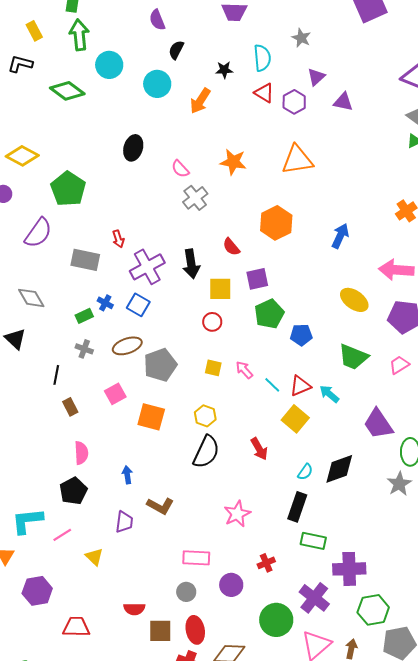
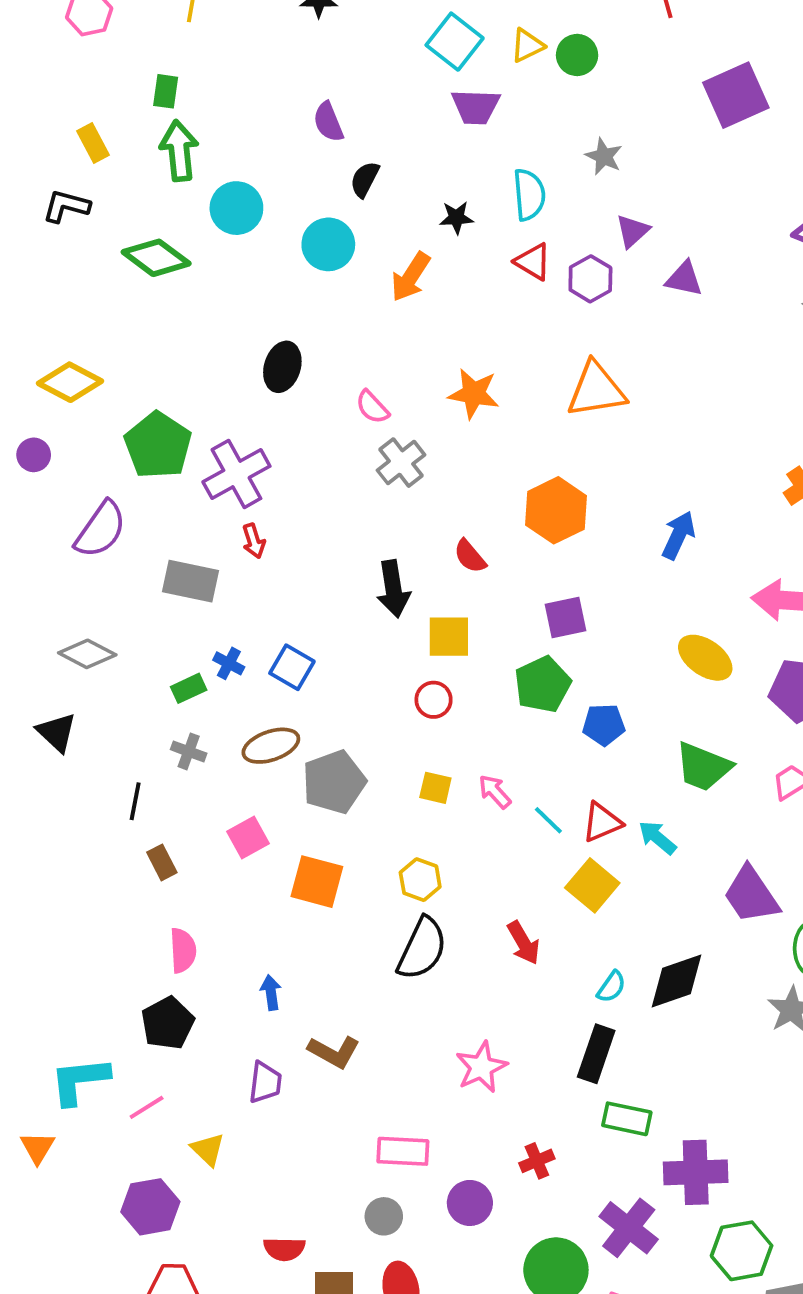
purple cross: (147, 267) -> (236, 474), moved
purple square: (257, 279) -> (566, 617), moved
gray diamond: (31, 298) -> (87, 654), turned -32
purple hexagon: (37, 591) -> (150, 1207), moved

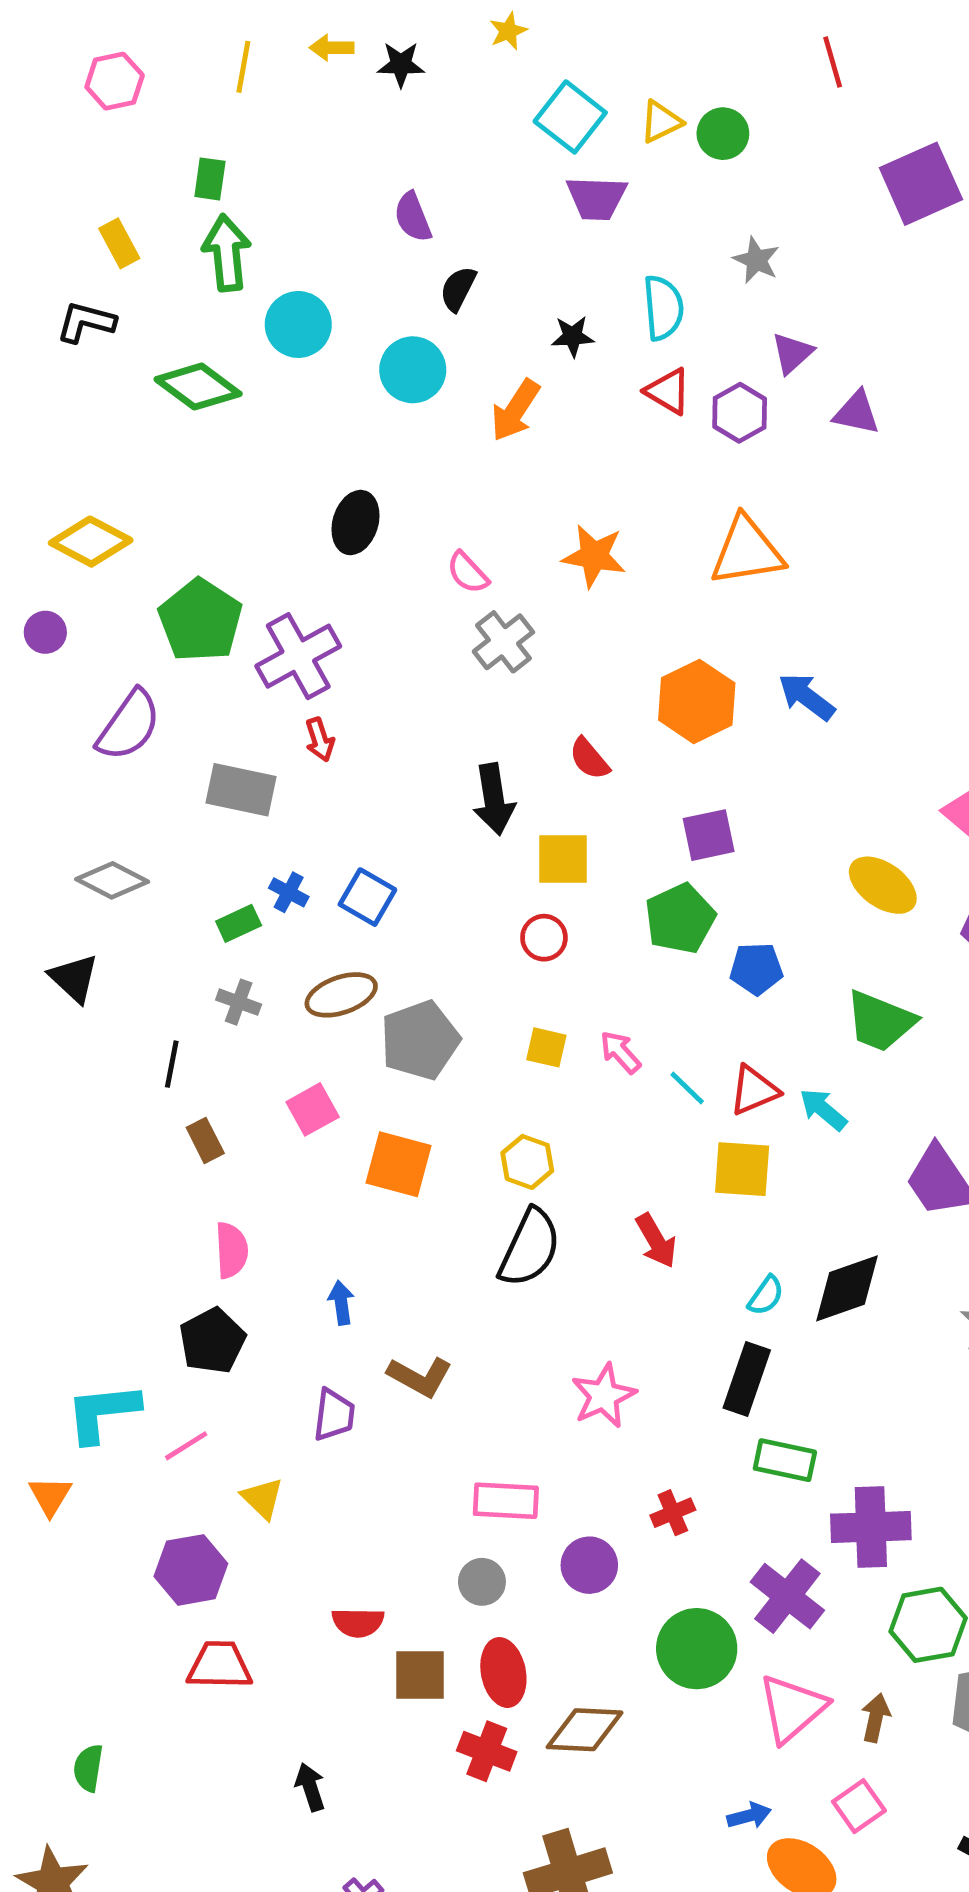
blue arrow: (678, 535) -> (806, 697), moved, turned -78
yellow square: (592, 885) -> (742, 1169), turned -36

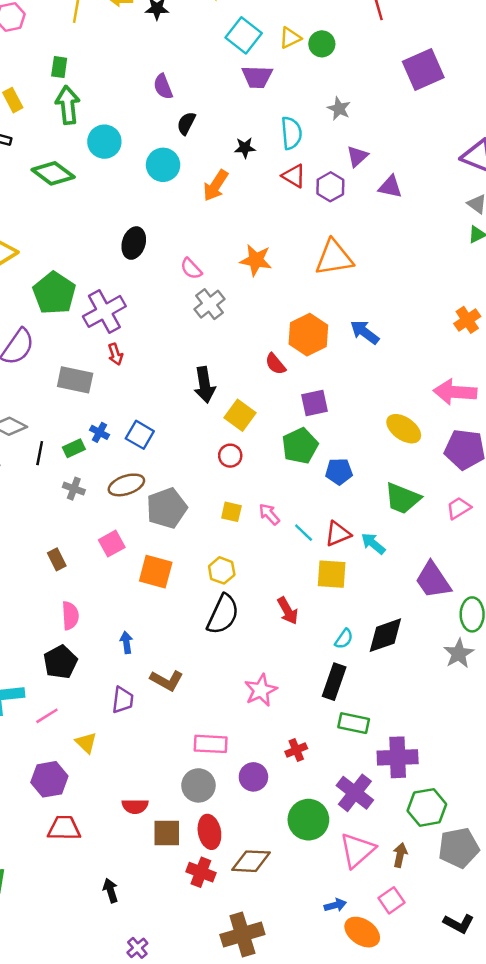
red semicircle: (589, 759) -> (275, 364), moved
yellow square: (563, 859) -> (240, 415), turned 36
black line: (172, 1064) -> (40, 453), moved
gray circle: (482, 1582) -> (198, 785), size x1.4

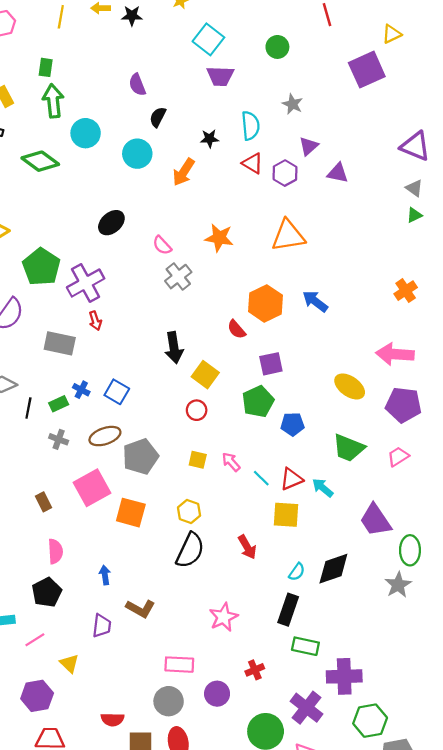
yellow triangle: (290, 38) -> (392, 34), moved
black ellipse: (134, 243) -> (111, 223), turned 32
pink square: (112, 544) -> (92, 488), size x1.6

